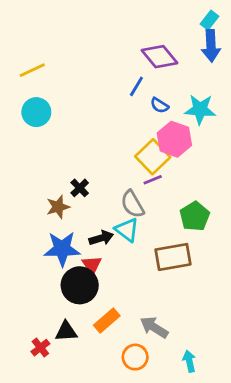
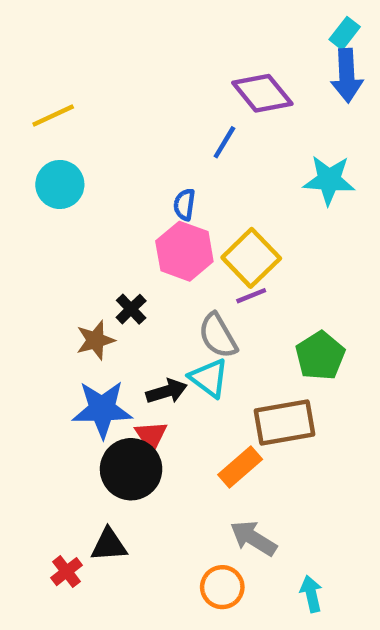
blue semicircle: (159, 105) -> (184, 205), moved, turned 66
pink hexagon: (174, 139) -> (184, 251), moved
orange rectangle: (107, 321) -> (240, 467), moved

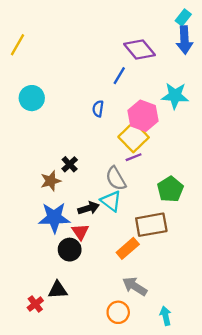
yellow line: (53, 116) -> (18, 45), moved, turned -35
pink hexagon: (184, 251) -> (143, 116), moved
black circle: (131, 469) -> (70, 250), size x0.7

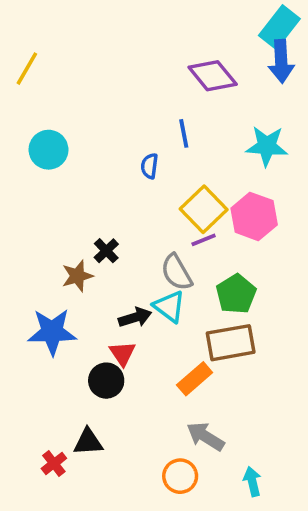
cyan rectangle: (183, 18) -> (279, 27), size x1.6
blue line: (119, 76) -> (184, 133), moved, turned -42
pink hexagon: (143, 116) -> (254, 216), moved
green pentagon: (170, 189) -> (236, 294), moved
blue star: (54, 218) -> (52, 332), moved

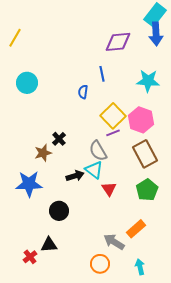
purple diamond: (213, 76) -> (118, 42), turned -56
green pentagon: (236, 294) -> (147, 190), moved
brown rectangle: (231, 343) -> (145, 154), moved, turned 72
red triangle: (122, 353) -> (109, 189), moved
orange rectangle: (195, 379) -> (136, 229), moved

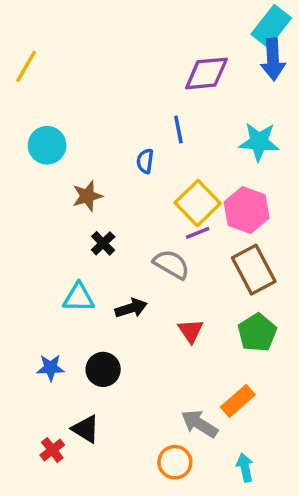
gray semicircle: (98, 151) -> (171, 264), turned 150
brown star: (43, 153) -> (87, 196), moved
cyan triangle: (94, 170) -> (79, 298), moved, turned -36
blue star: (29, 184) -> (51, 368), moved, size x0.6
black triangle: (49, 245) -> (86, 429), turned 36

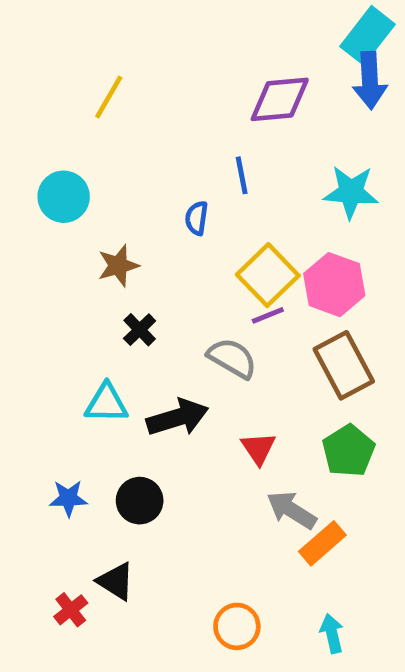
yellow line: (26, 66) -> (109, 97), moved
black arrow: (131, 308) -> (178, 418), size x1.4
gray arrow: (199, 424) -> (292, 510), moved

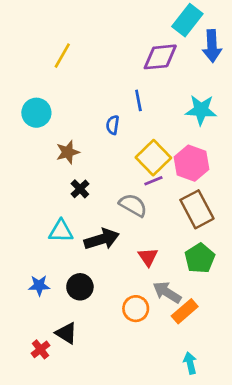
cyan rectangle: (367, 35) -> (187, 20), moved
orange circle: (237, 626) -> (136, 309), moved

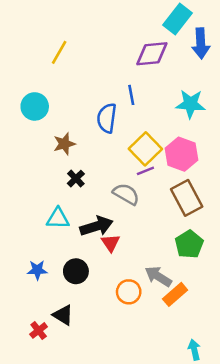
blue semicircle: (113, 125) -> (107, 118), size x1.6
red triangle: (148, 257) -> (111, 243), moved
cyan arrow: (190, 363) -> (194, 350), moved

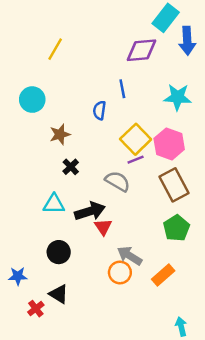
blue semicircle: (107, 118) -> (99, 110), size x0.7
blue star: (37, 270) -> (18, 276), moved
black circle: (76, 271) -> (59, 252), moved
gray arrow: (158, 276) -> (130, 256), moved

